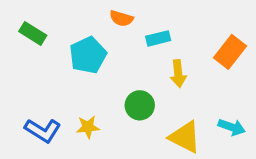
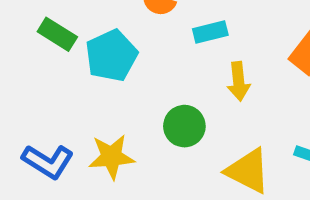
green rectangle: (33, 33) -> (57, 34), moved
yellow star: (88, 127) -> (111, 157), size x1.4

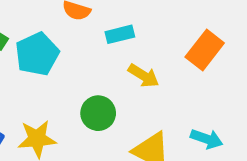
yellow arrow: (239, 81) -> (144, 76), turned -52

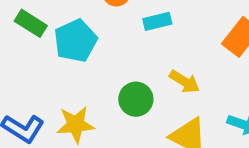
yellow arrow: (144, 76) -> (185, 82), moved

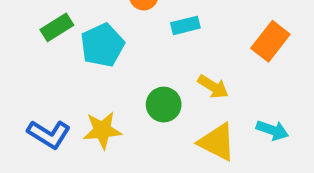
green rectangle: (31, 23) -> (57, 27), turned -64

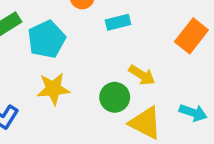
green circle: (164, 105) -> (115, 97), moved
yellow star: (102, 130) -> (53, 89), moved

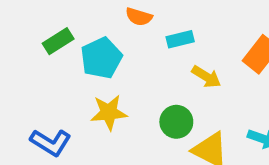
yellow arrow: (142, 75) -> (206, 77), moved

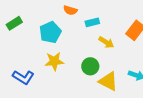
green rectangle: (58, 41) -> (14, 23), moved

